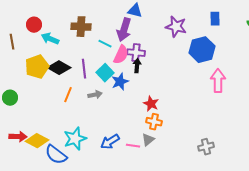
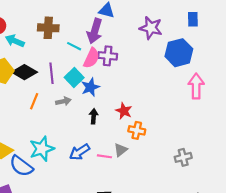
black arrow: (137, 66) -> (94, 116), moved
orange cross: (154, 122) -> (137, 130), moved

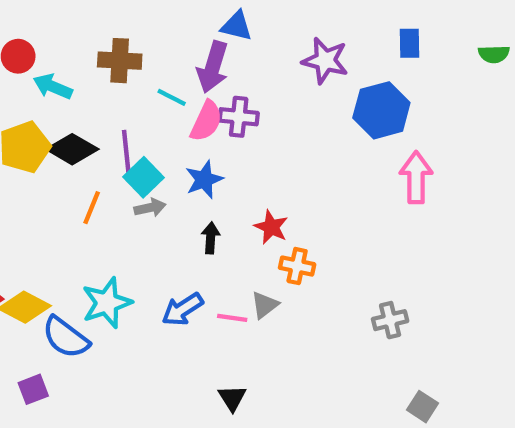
cyan square: (74, 77) -> (144, 177), moved

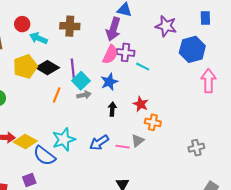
cyan line: (172, 97) -> (143, 67), moved

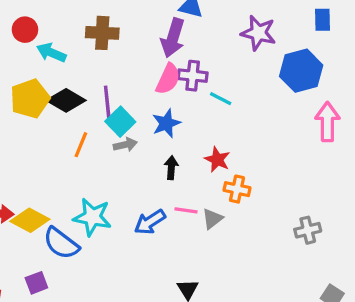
cyan star: (64, 140) -> (92, 217), turned 30
pink line: (122, 147) -> (186, 210), moved

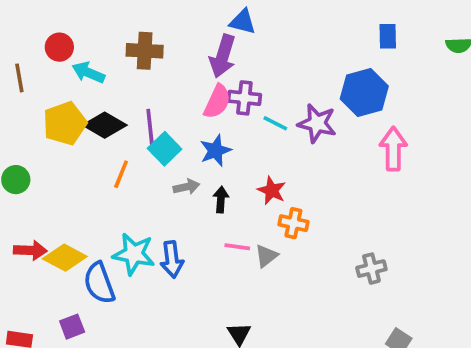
purple star: (258, 33) -> (317, 123), moved
gray arrow: (125, 145) -> (186, 187), moved
blue arrow: (150, 222) -> (172, 259), moved, turned -64
blue semicircle: (61, 243) -> (99, 283), turned 33

